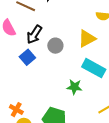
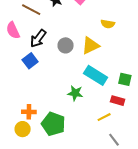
gray circle: (55, 46) -> (66, 45), moved
orange cross: (16, 110) -> (29, 112), moved, turned -32

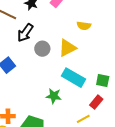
black arrow: (38, 38) -> (25, 33), moved
red rectangle: (118, 101) -> (96, 102), turned -64

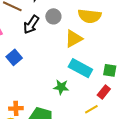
yellow semicircle: (84, 26) -> (90, 16), size x1.6
gray circle: (42, 49) -> (53, 16), moved

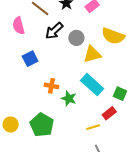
gray circle: (53, 16) -> (76, 38), moved
orange cross: (16, 108) -> (51, 86), moved

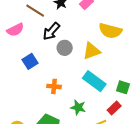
pink semicircle: (19, 26) -> (15, 30), turned -96
gray circle: (76, 38) -> (65, 48), moved
green star: (69, 98) -> (78, 107), moved

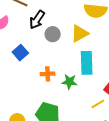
cyan rectangle: (94, 81) -> (87, 63), turned 60
green star: (78, 107) -> (69, 82), moved

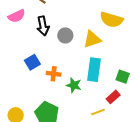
black arrow: (37, 20) -> (43, 26), moved, turned -54
blue square: (20, 53) -> (32, 62), moved

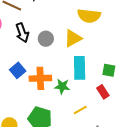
orange cross: (54, 74) -> (40, 78), size x1.5
red rectangle: (113, 97) -> (103, 92), turned -72
yellow line: (98, 112) -> (80, 110), moved

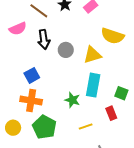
orange cross: (40, 78) -> (31, 100), moved

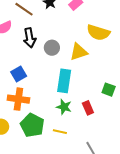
cyan rectangle: (93, 85) -> (64, 81), moved
green star: (72, 100) -> (64, 107), moved
red rectangle: (111, 113) -> (88, 108), moved
yellow line: (86, 127) -> (60, 132), moved, turned 32

